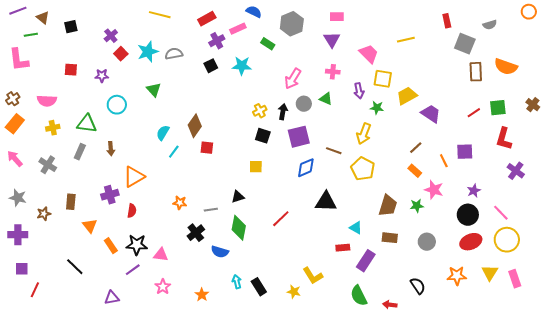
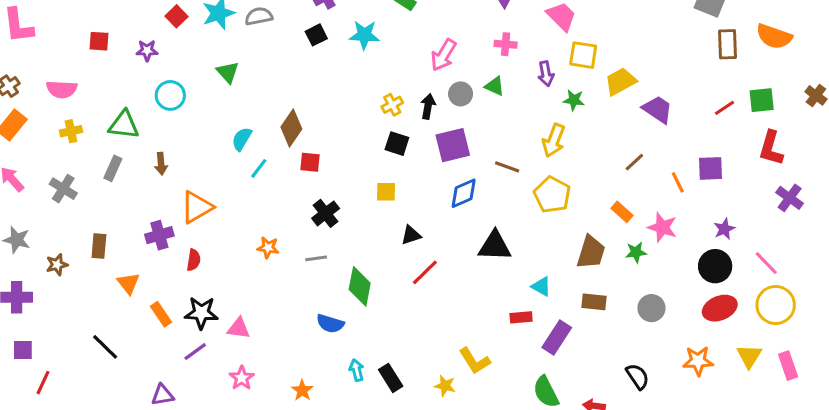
orange rectangle: (415, 171) -> (622, 212), moved
black triangle: (238, 197) -> (411, 235), moved
black cross: (196, 233) -> (326, 213), moved

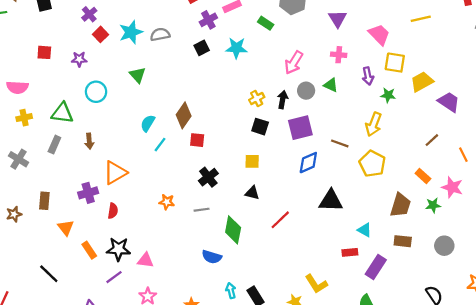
black triangle: (411, 235) -> (252, 193), moved, turned 32

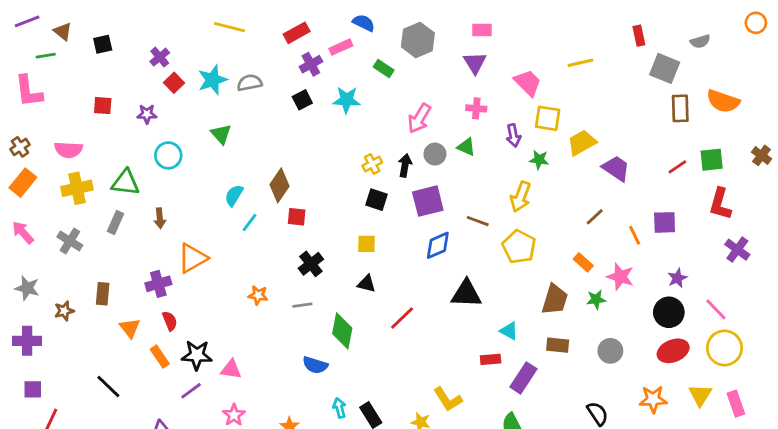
yellow cross: (24, 118) -> (77, 188), size x1.5
red semicircle: (113, 211) -> (170, 321), moved, turned -32

